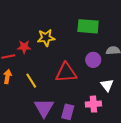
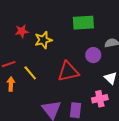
red star: (24, 47) -> (22, 31), moved
yellow line: (31, 81) -> (30, 73), moved

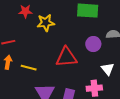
yellow line: (30, 73) -> (29, 68), moved, turned -42

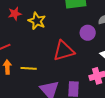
yellow star: (46, 23) -> (37, 21), turned -30

